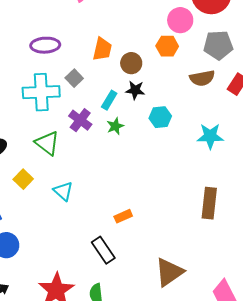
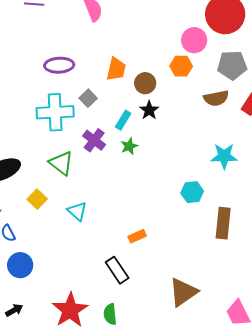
black star: (135, 90) -> (149, 110), turned 30
cyan hexagon: (160, 117) -> (192, 192), moved

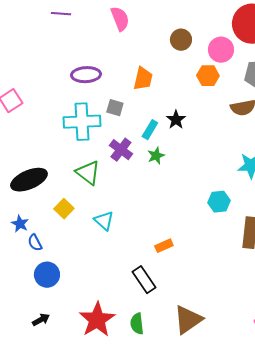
brown circle: (145, 83) -> (181, 40), moved
gray square: (88, 98) -> (115, 108), turned -30
brown triangle: (183, 292) -> (188, 320), moved

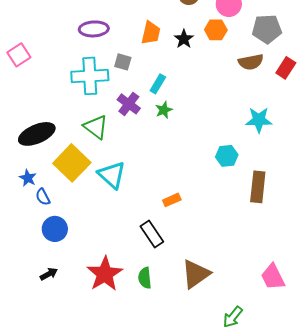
black star: (176, 120) -> (184, 39), moved
yellow square: (64, 209) -> (72, 163), size x1.8
cyan triangle: (104, 221) -> (112, 175), size x1.4

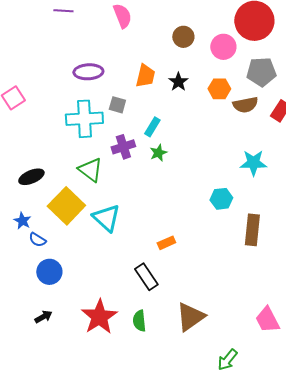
orange hexagon: (216, 30) -> (219, 89), moved
purple cross: (129, 104) -> (123, 147), turned 35
black ellipse: (37, 134) -> (31, 177), size x0.7
blue semicircle: (43, 197) -> (37, 240), turned -30

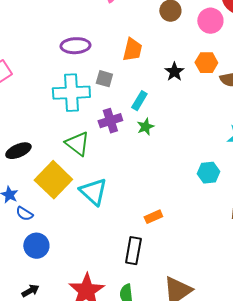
black star: (178, 82) -> (174, 72), moved
black rectangle: (146, 277) -> (133, 251), turned 44

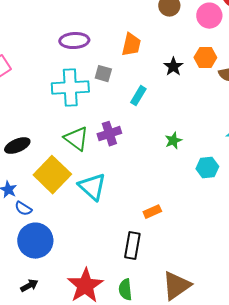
purple cross: (110, 121) -> (109, 134), moved
green star: (145, 127) -> (173, 141), moved
blue circle: (36, 246) -> (35, 241), size x1.4

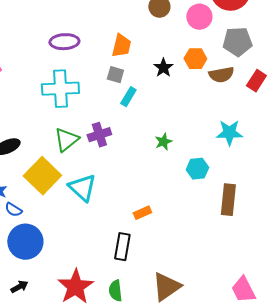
gray square: (103, 74) -> (115, 75), moved
green triangle: (76, 139) -> (66, 140), turned 44

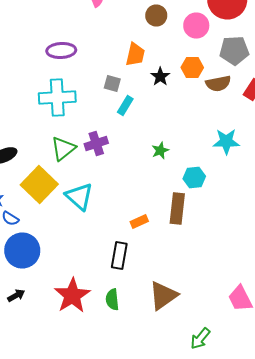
orange trapezoid: (121, 46) -> (135, 54), moved
brown rectangle: (228, 200) -> (177, 208), moved

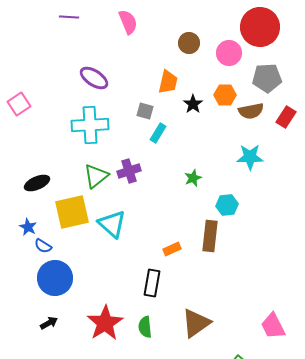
purple ellipse: (61, 50) -> (94, 78), turned 36
cyan star: (226, 142) -> (250, 157), moved
yellow square: (39, 184) -> (72, 212), turned 33

